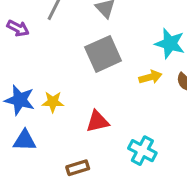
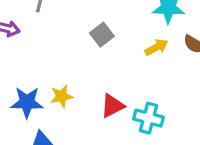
gray square: (103, 54) -> (102, 35), size x0.6
cyan cross: (142, 151) -> (148, 118), moved

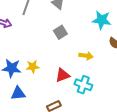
yellow arrow: (156, 47) -> (86, 56), moved, turned 32

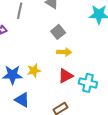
yellow arrow: (86, 56) -> (64, 52), moved
blue triangle: (18, 93) -> (22, 100), turned 42

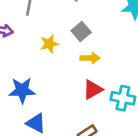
yellow star: (34, 71) -> (49, 44), moved

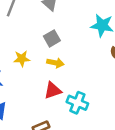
yellow star: (49, 44) -> (22, 59), moved

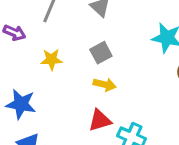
yellow star: (22, 59) -> (51, 59), moved

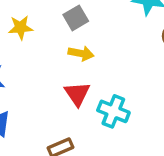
red triangle: (100, 120) -> (77, 94), turned -45

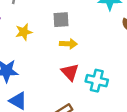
gray square: (76, 18) -> (61, 20), turned 35

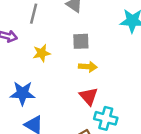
cyan cross: (97, 81) -> (106, 118), moved

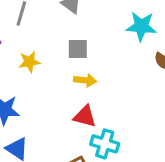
red triangle: (89, 96) -> (85, 116), turned -36

